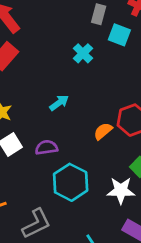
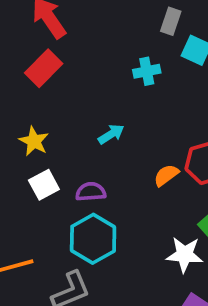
cyan cross: (83, 53) -> (147, 71), turned 30
cyan hexagon: (71, 182) -> (93, 239), moved

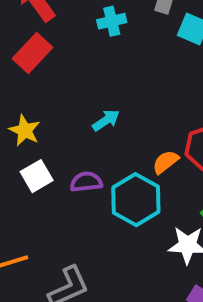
cyan cross: (147, 71) -> (112, 21), moved
cyan hexagon: (93, 239) -> (136, 200), moved

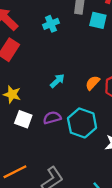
orange semicircle: (166, 162) -> (93, 83), moved
white square: (37, 176) -> (23, 119), turned -30

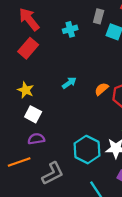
purple semicircle: (52, 118) -> (36, 139), moved
cyan hexagon: (82, 123) -> (87, 150), moved

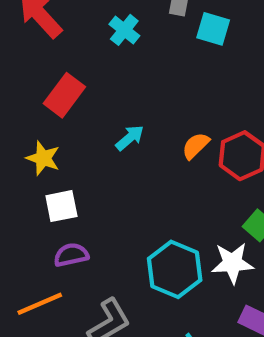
cyan cross: (70, 29) -> (124, 30), turned -32
red rectangle: (28, 48) -> (64, 95), moved
white square: (33, 114) -> (61, 206), turned -35

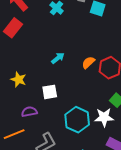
red rectangle: (64, 95) -> (13, 28), moved
yellow star: (43, 158) -> (18, 80), moved
white square: (61, 206) -> (50, 92), moved

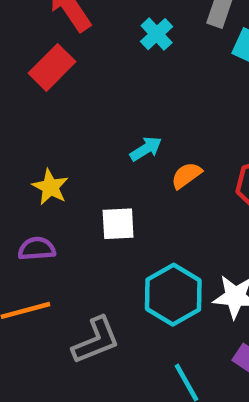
orange semicircle: (88, 62) -> (186, 175), moved
purple semicircle: (29, 112) -> (37, 249), moved

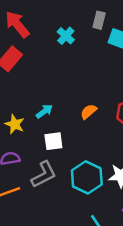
cyan arrow: (146, 149) -> (44, 111), moved
gray L-shape: (96, 340) -> (44, 175), moved

